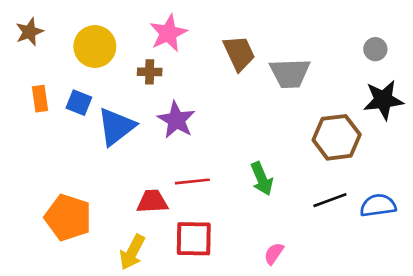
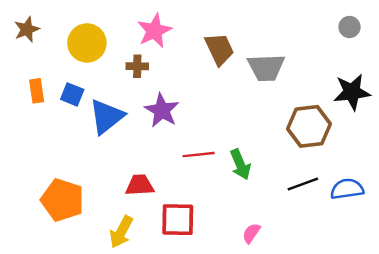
gray circle: (375, 49) -> (349, 27), moved
red line: (192, 181) -> (199, 155), moved

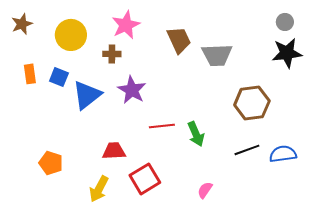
black star: (352, 92) -> (287, 53), moved
orange pentagon: (62, 200) -> (51, 163), size x0.7
red square: (178, 220) -> (145, 179), turned -32

